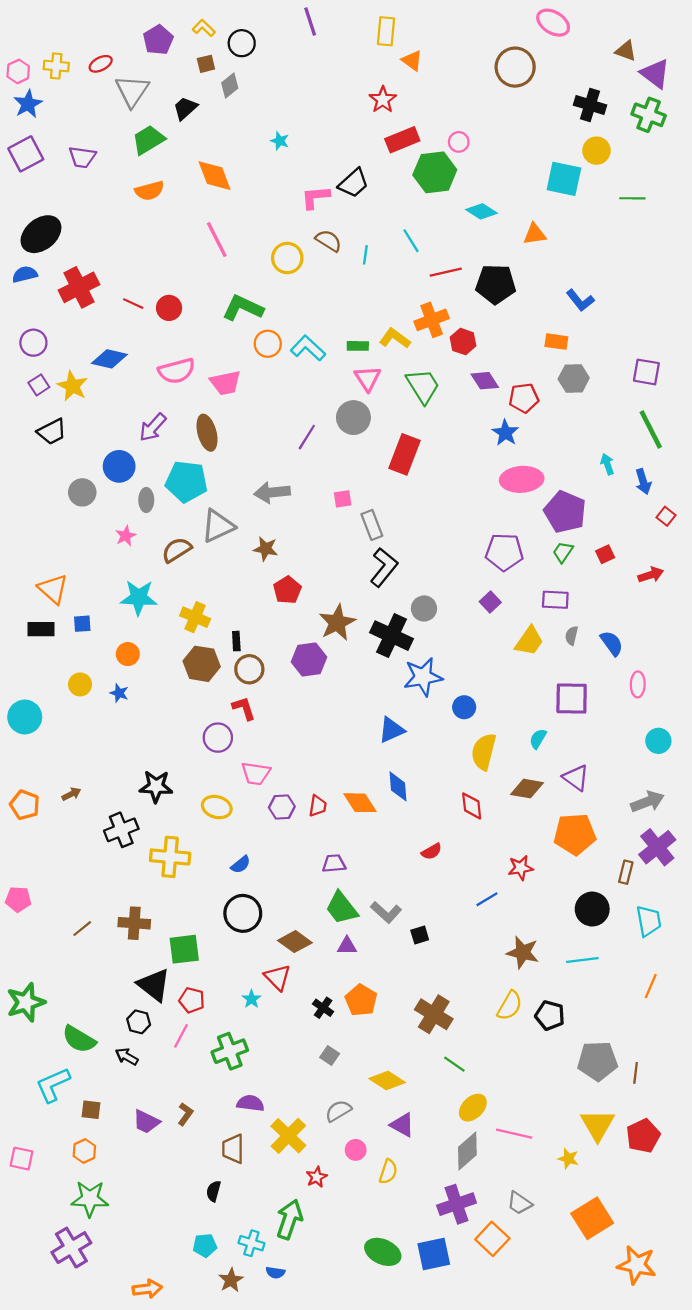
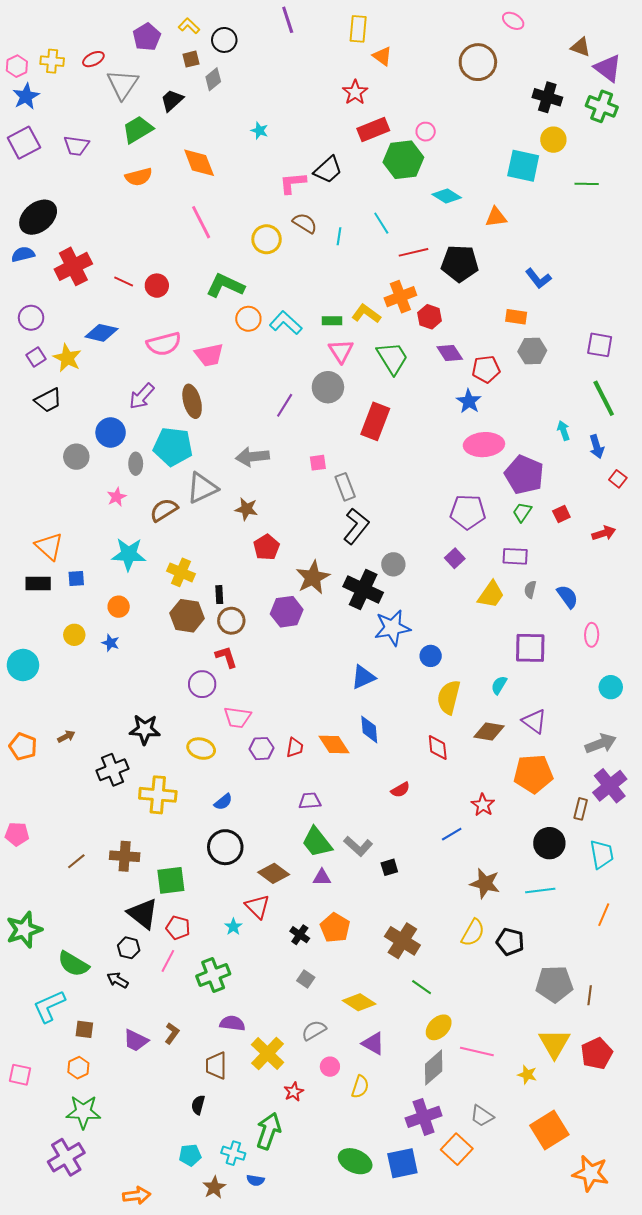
pink ellipse: (553, 23) -> (513, 21), size x0.7
red star: (521, 868) -> (483, 805), turned -30

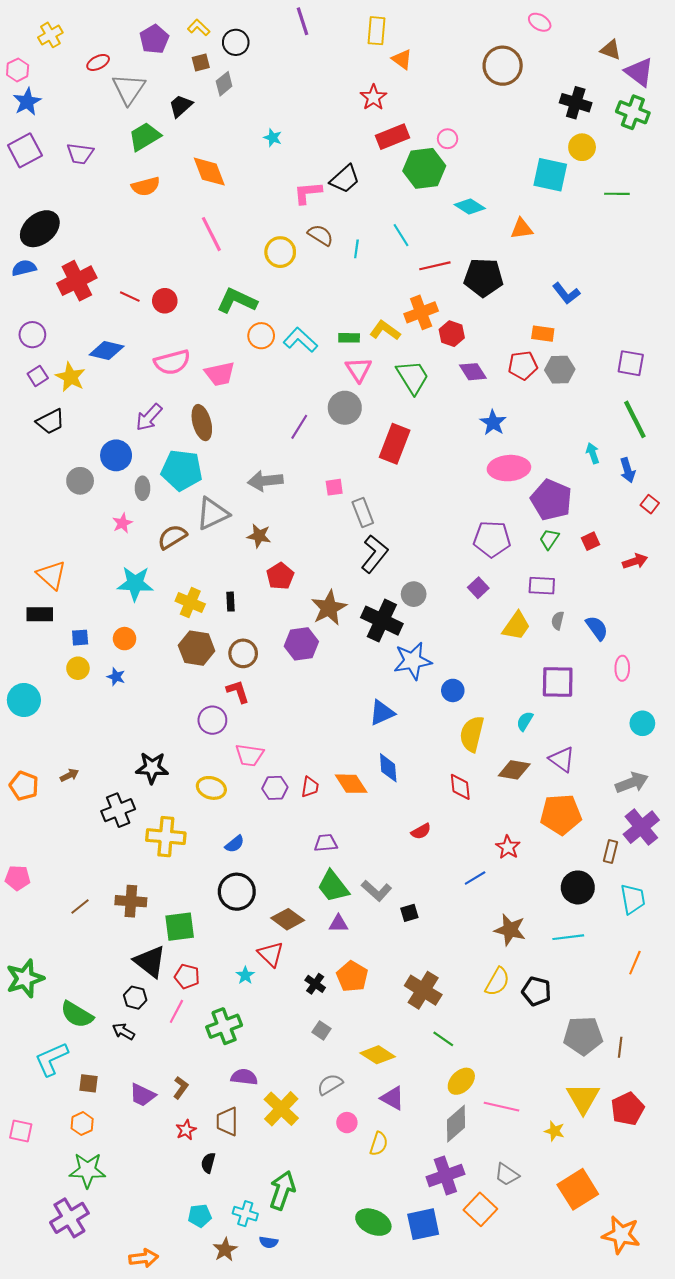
yellow cross: (52, 61) -> (50, 35), moved, turned -35
red pentagon: (486, 369) -> (523, 365), moved
blue square: (76, 578) -> (80, 638), moved
black rectangle: (219, 595) -> (230, 602), moved
red star: (294, 1092) -> (186, 1130), moved

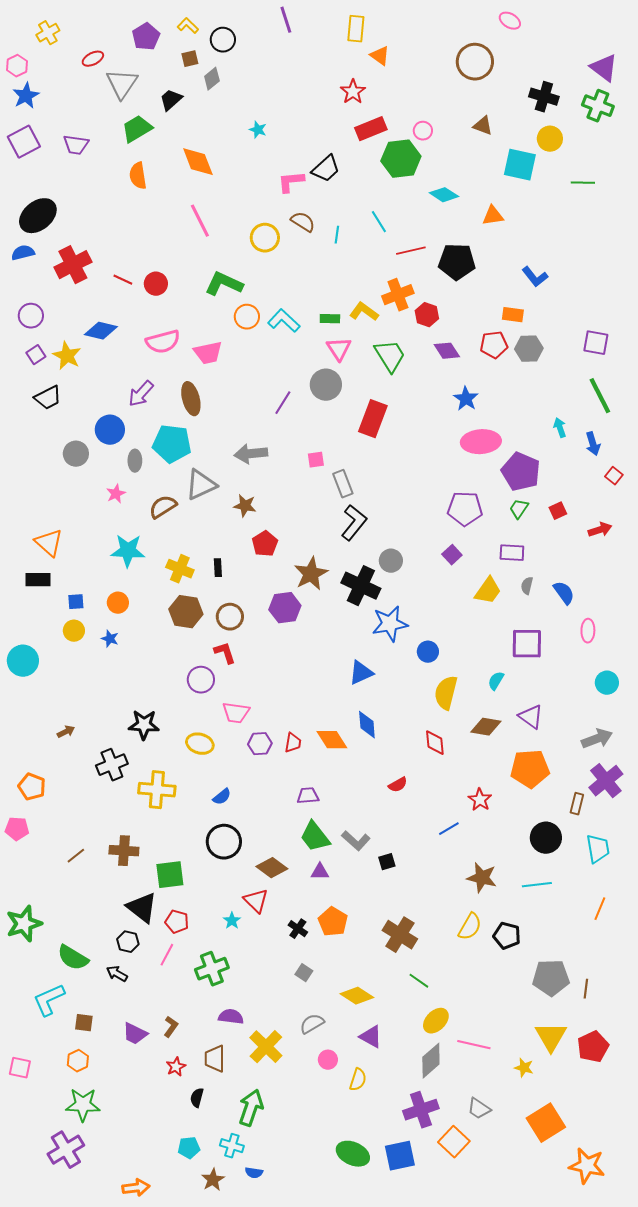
brown triangle: (611, 50) -> (483, 126), moved
orange semicircle: (146, 186) -> (138, 176), turned 96
orange pentagon: (24, 786) -> (32, 787), moved
green arrow: (282, 1190) -> (251, 1108), moved

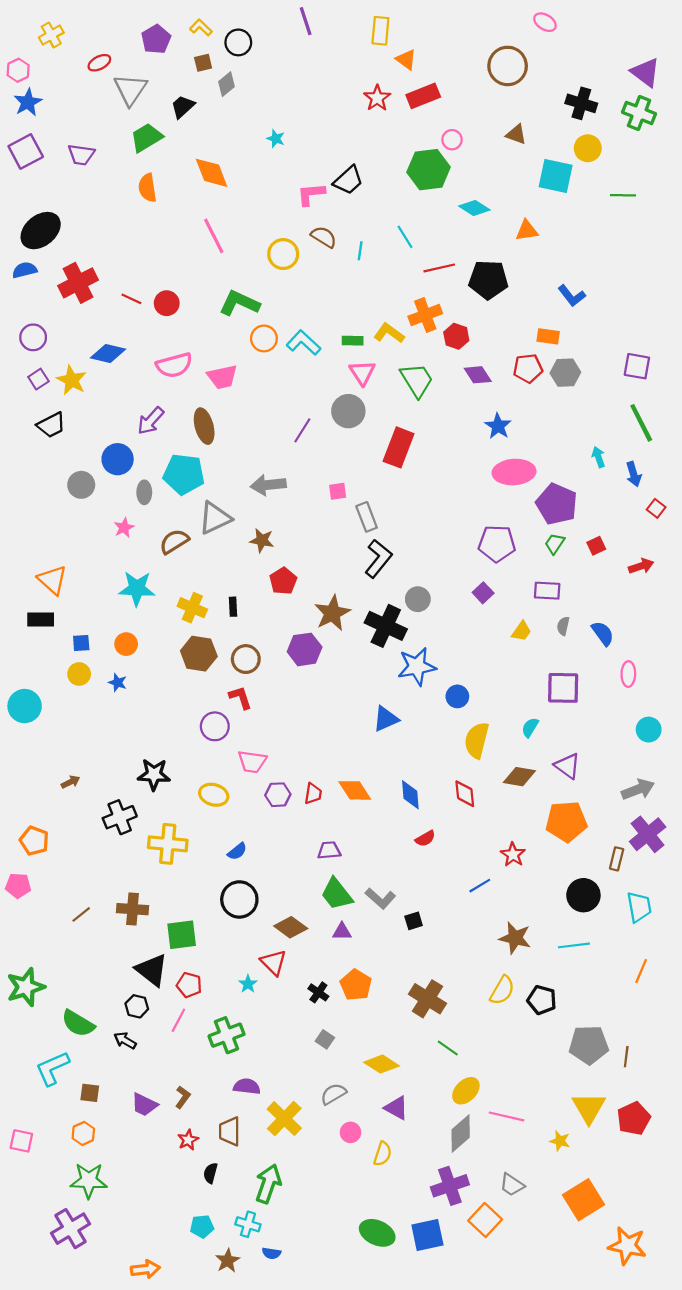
red rectangle: (371, 129) -> (423, 96), moved
yellow trapezoid: (488, 591) -> (521, 631), size x0.7
blue diamond: (367, 725) -> (410, 795), moved

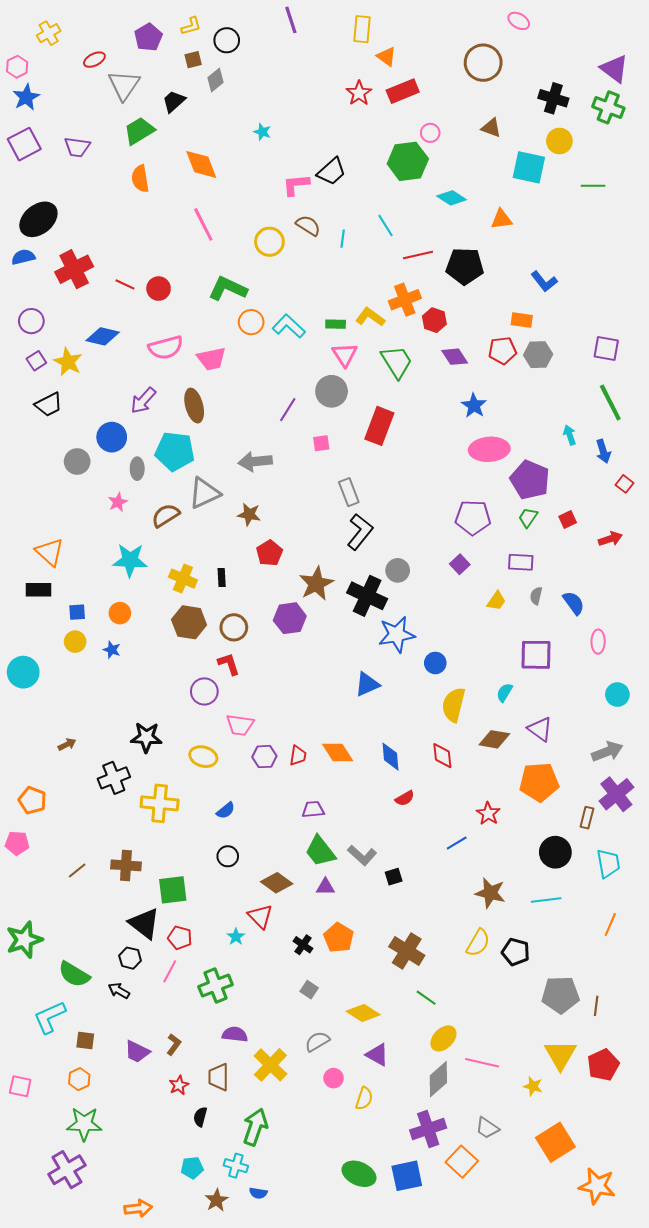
yellow L-shape: (201, 27) -> (191, 26), turned 120
pink square: (338, 491) -> (321, 443), moved
black circle: (239, 899) -> (228, 856), size x0.6

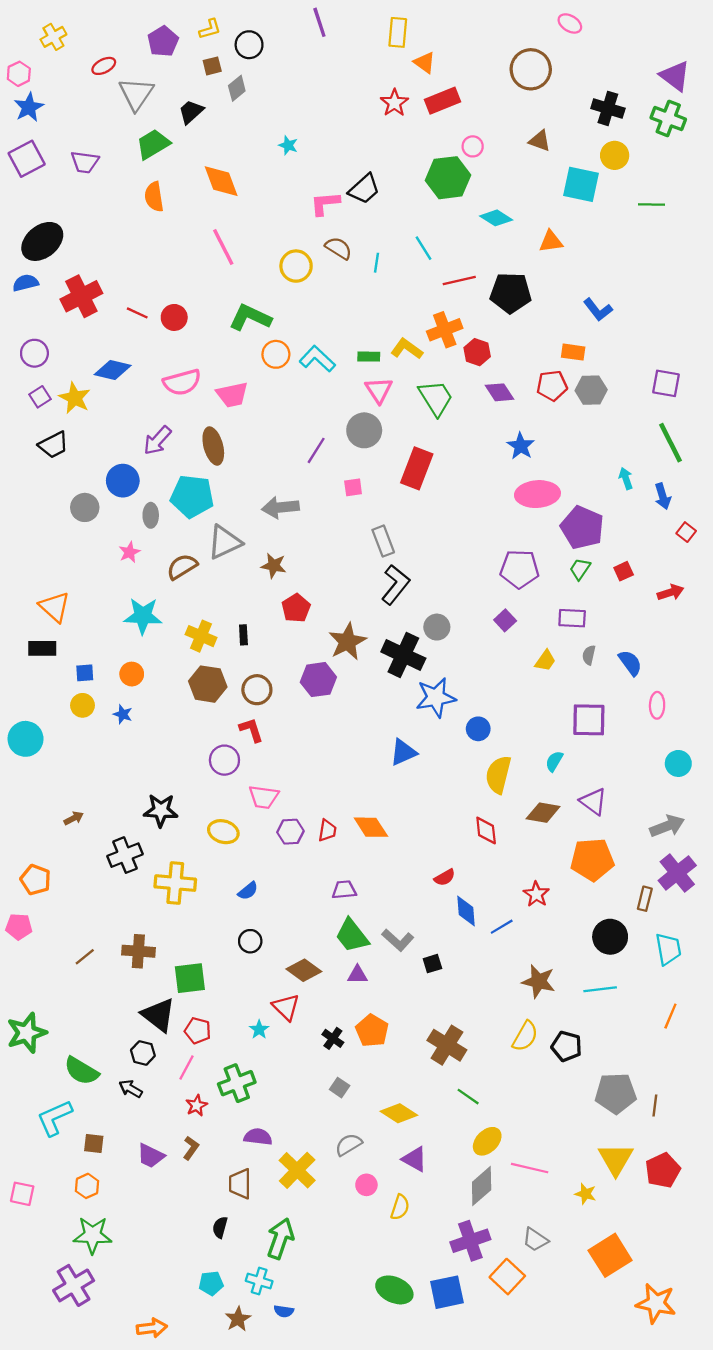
blue diamond: (391, 757) -> (466, 911), moved
red star: (179, 1085) -> (197, 1105), moved

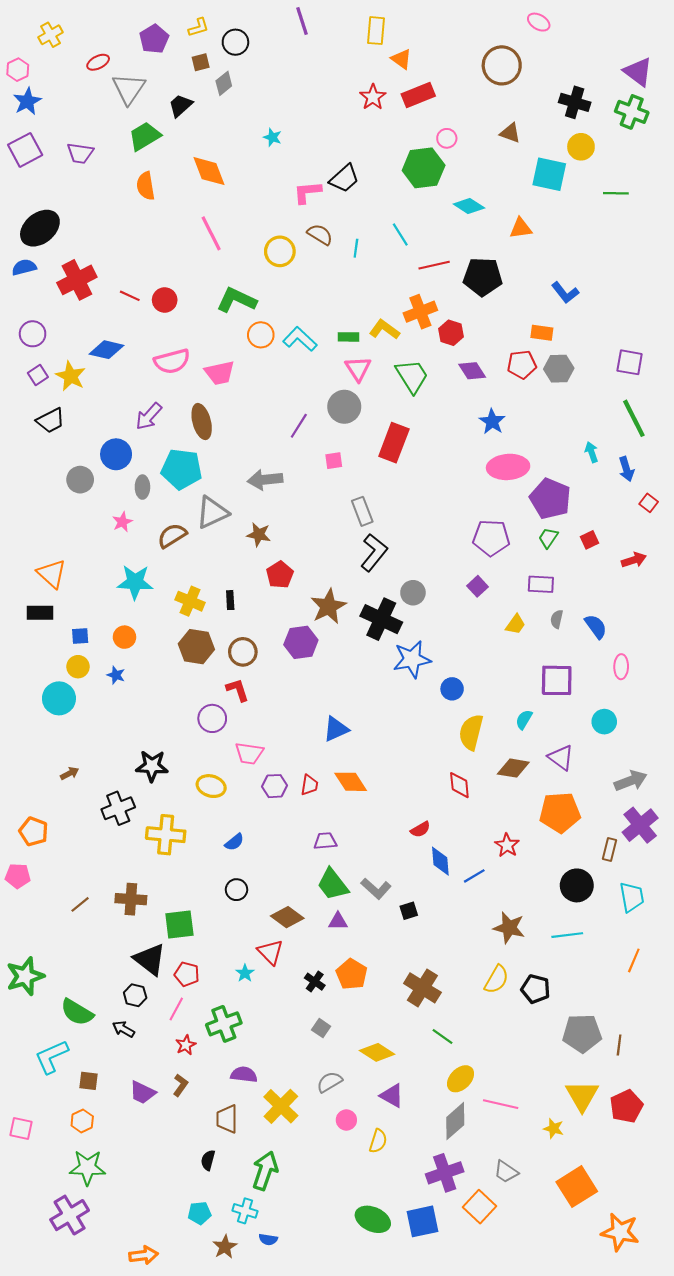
cyan circle: (26, 739) -> (59, 698), moved
blue triangle: (403, 752) -> (336, 729), moved
cyan circle: (678, 763) -> (604, 722), moved

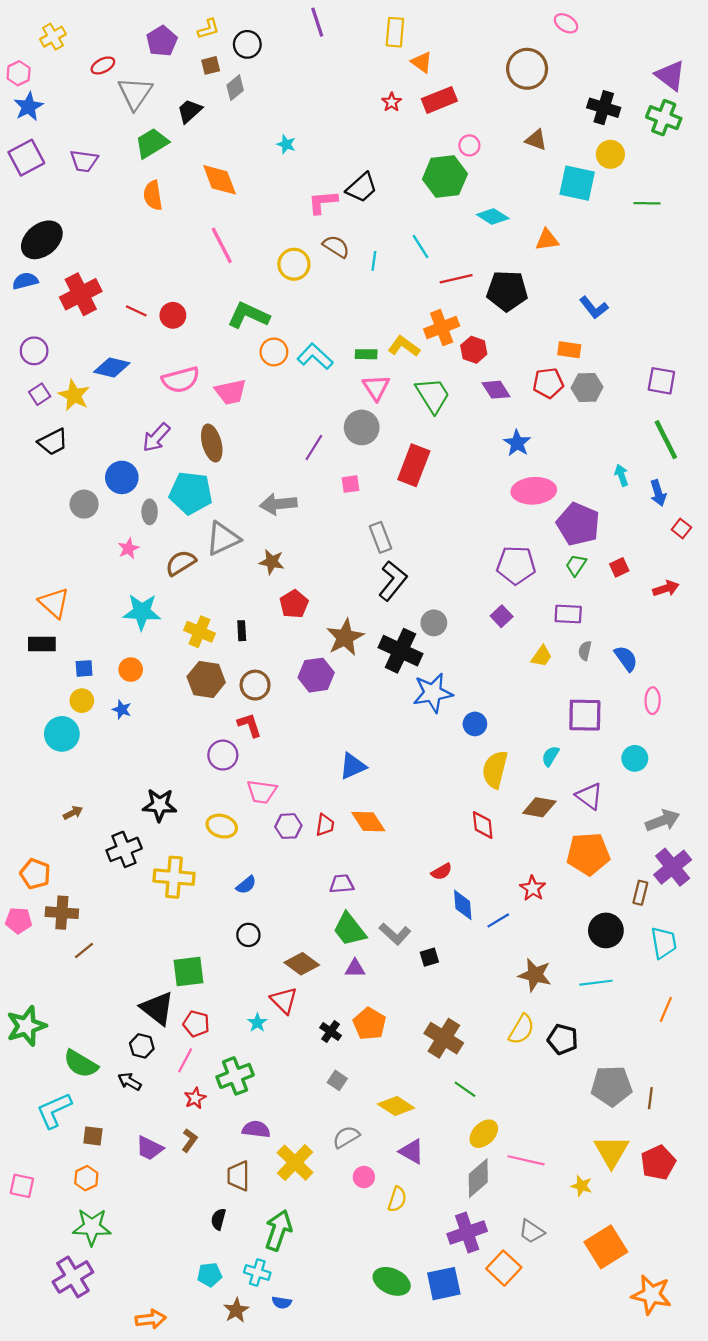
red star: (373, 97) -> (392, 102), size x0.7
brown cross: (131, 899) -> (62, 913), moved

